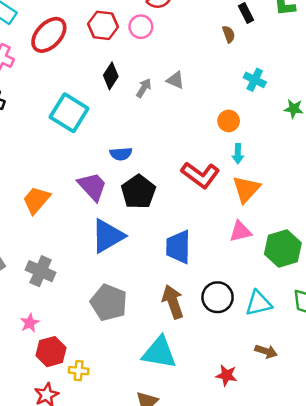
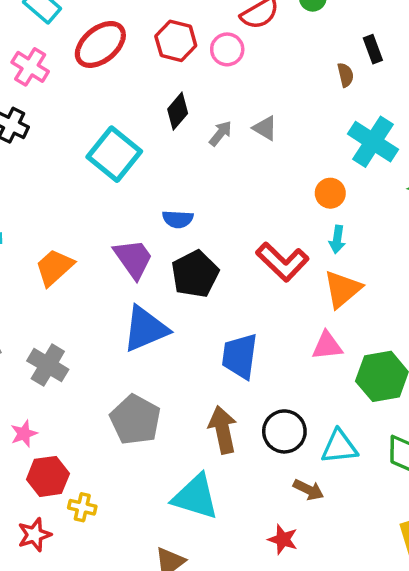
cyan cross: (255, 80) -> (373, 142), size x1.6
brown arrow: (266, 351) -> (309, 490), moved

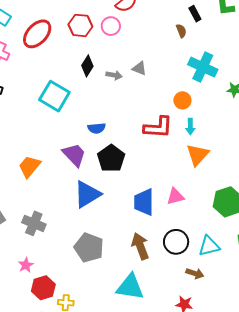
gray arrow: (220, 133) -> (114, 75), turned 70
red L-shape: (282, 262) -> (158, 127), moved, turned -32
pink triangle: (327, 346) -> (175, 196), moved

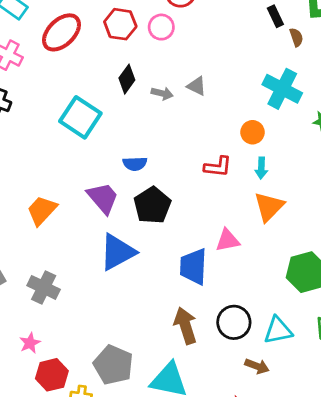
brown semicircle: (181, 31) -> (296, 37), moved
red L-shape: (158, 127) -> (218, 167), size x0.7
pink triangle: (175, 196) -> (227, 240), moved
gray pentagon: (89, 248) -> (113, 365), moved

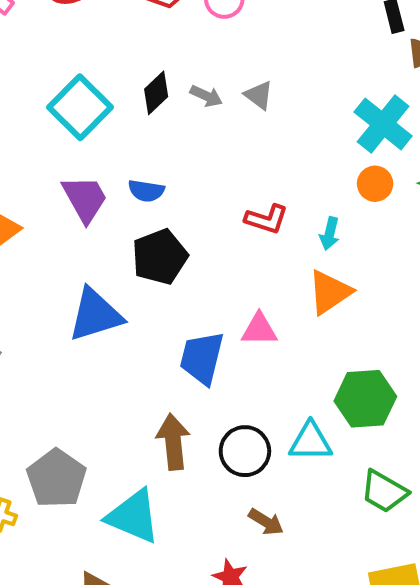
black diamond: (127, 79) -> (156, 93), moved
orange circle: (252, 132) -> (375, 184), moved
purple trapezoid: (103, 198) -> (85, 199), moved
cyan triangle: (278, 330) -> (310, 442), moved

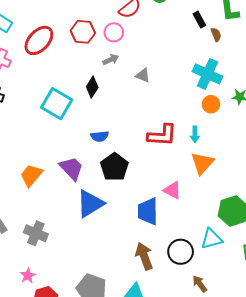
gray arrow: (206, 96) -> (111, 60), moved, turned -35
purple trapezoid: (85, 199) -> (71, 168), moved
red L-shape: (266, 219) -> (162, 135), size x1.4
pink triangle: (259, 329) -> (172, 190), turned 42
brown arrow: (266, 522) -> (200, 284), turned -144

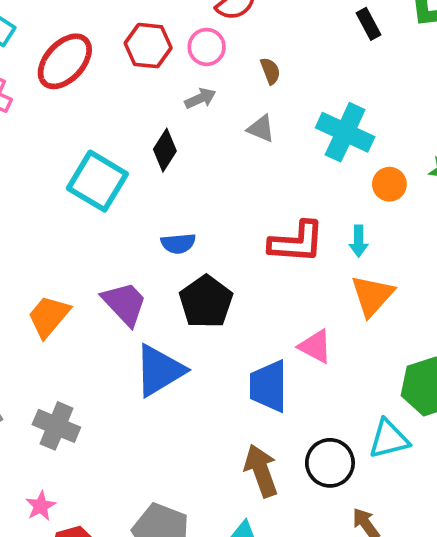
brown semicircle: (216, 35) -> (270, 71), moved
cyan cross: (207, 74) -> (345, 132), moved

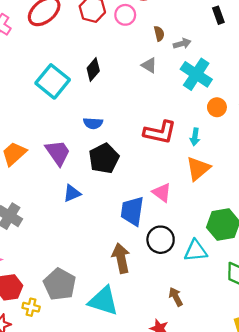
gray arrow: (200, 98) -> (182, 44), moved
blue triangle: (159, 371) -> (72, 193), size x0.6
black circle: (330, 463) -> (161, 240), moved

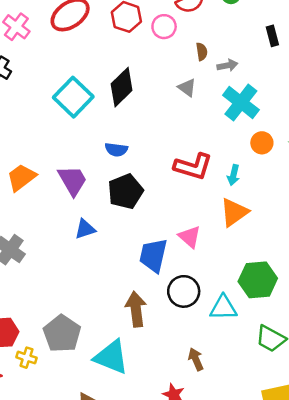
black diamond: (93, 70) -> (122, 87), size x1.4

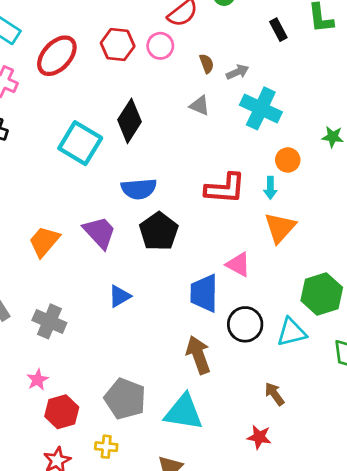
orange circle: (262, 143) -> (288, 160), moved
blue semicircle: (116, 150) -> (139, 189), size x1.4
blue triangle: (85, 229) -> (120, 296), moved
yellow cross: (27, 358) -> (106, 447), moved

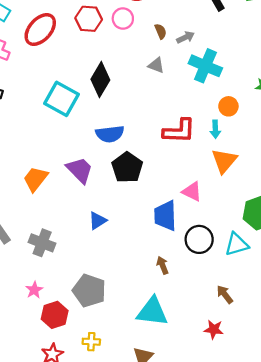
brown arrow: (198, 355) -> (163, 265), size x0.6
gray pentagon: (125, 399) -> (89, 291), moved

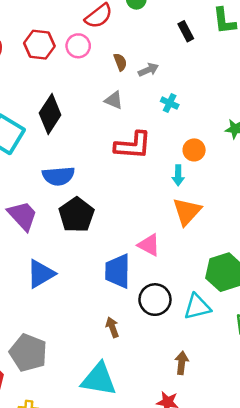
cyan cross: (205, 66) -> (170, 103), size x0.5
red L-shape: (179, 131) -> (133, 145), moved
blue triangle: (98, 221) -> (41, 274), size x1.4
brown arrow: (225, 294) -> (182, 363), turned 42

